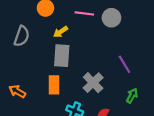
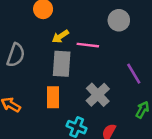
pink line: (84, 13) -> (88, 45), moved
gray semicircle: (22, 36) -> (16, 55), moved

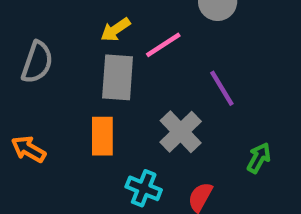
pink line: (88, 45) -> (163, 45), turned -40
purple line: (134, 74) -> (222, 88), moved

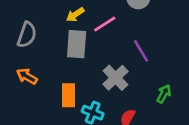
orange rectangle: (102, 136) -> (68, 95), moved
orange arrow: (28, 149) -> (27, 76), moved

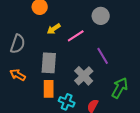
gray rectangle: (77, 44) -> (49, 63), moved
green arrow: (164, 94) -> (120, 88), size x1.5

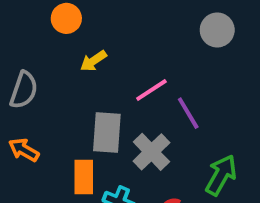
gray circle: (101, 16) -> (217, 30), moved
pink line: (76, 36) -> (151, 90), moved
gray rectangle: (49, 63) -> (107, 133), moved

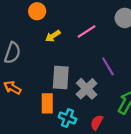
pink line: (151, 90) -> (87, 31), moved

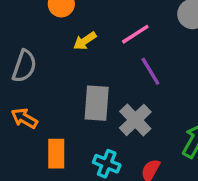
purple line: (108, 66) -> (150, 71), moved
orange rectangle: (47, 103) -> (56, 154), moved

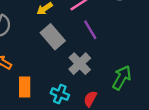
gray rectangle: (97, 103) -> (53, 37), moved, turned -45

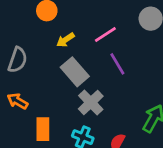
gray cross: (80, 64) -> (91, 102), moved

